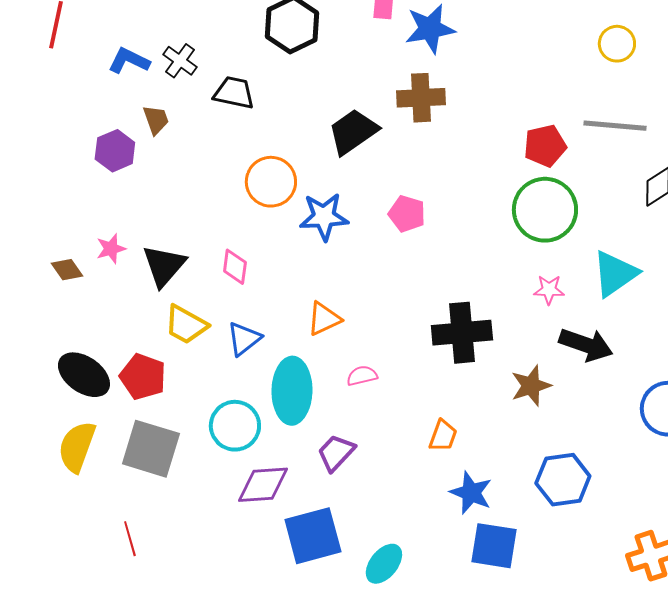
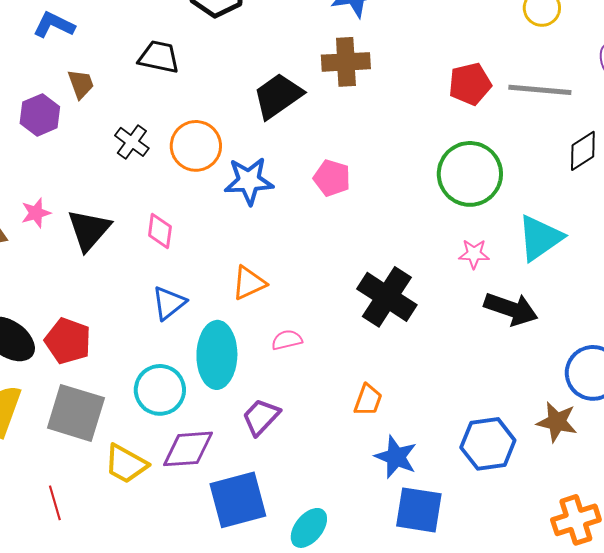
black cross: (180, 61) -> (132, 142), moved
red pentagon: (545, 146) -> (470, 84), moved
yellow trapezoid: (186, 325) -> (126, 464), moved
black cross: (462, 333) -> (387, 297), turned 38
brown star: (531, 386) -> (557, 422), moved, turned 30

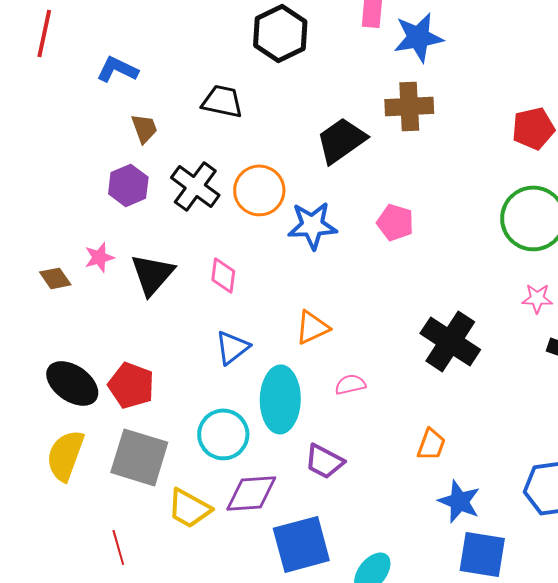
purple hexagon: (40, 115) -> (128, 185), moved
black cross: (132, 142) -> (195, 186), size x1.4
purple trapezoid: (261, 417) -> (324, 461), turned -105

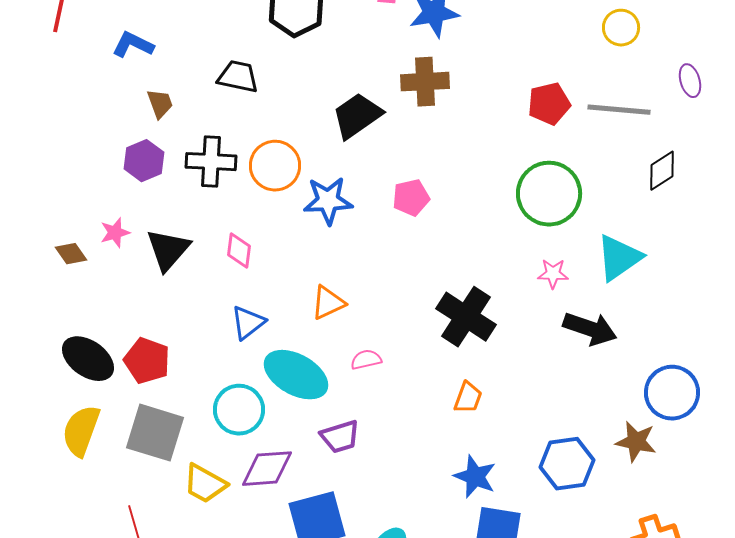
black cross: (195, 186) -> (211, 162), turned -33
pink pentagon: (395, 222) -> (411, 198), turned -30
cyan ellipse: (280, 399) -> (296, 375), turned -62
orange trapezoid: (431, 444) -> (468, 398), moved
purple trapezoid: (324, 461) -> (340, 437), turned -45

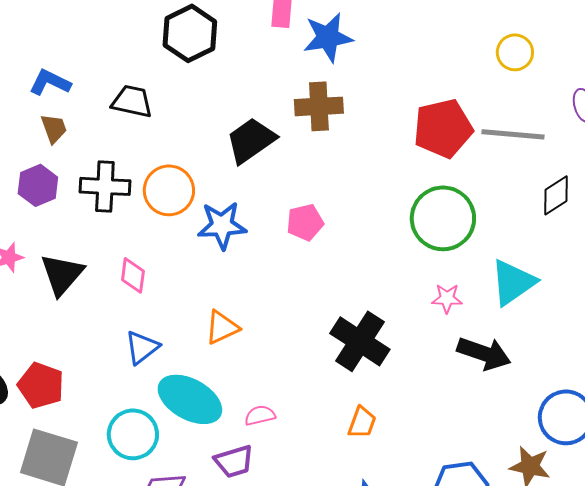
blue L-shape: (133, 45) -> (50, 82), moved
red pentagon: (549, 104) -> (443, 128), size x1.4
pink semicircle: (366, 360) -> (260, 415), moved

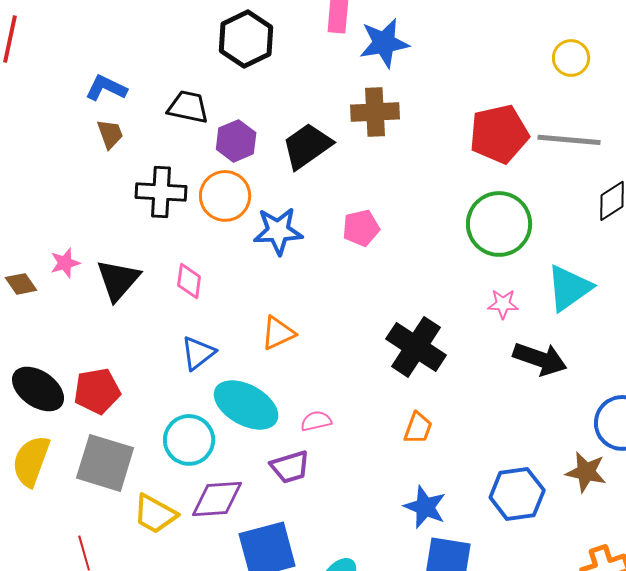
purple hexagon: (38, 185) -> (236, 141), moved
red pentagon: (41, 385) -> (97, 391), turned -30

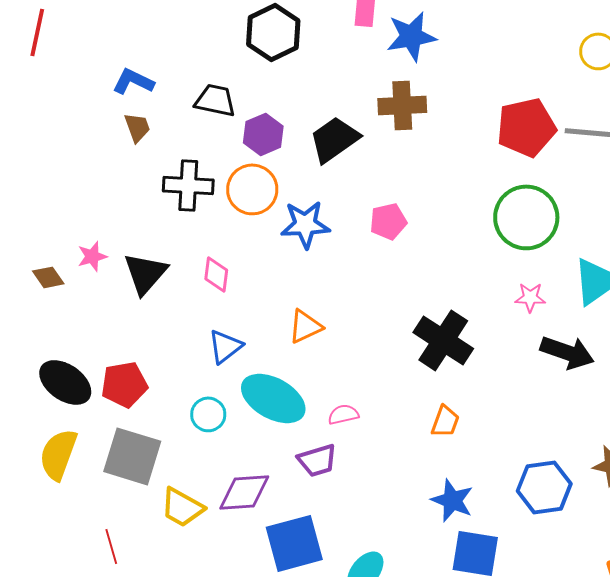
cyan circle: (189, 440) -> (208, 414), moved, size x0.7

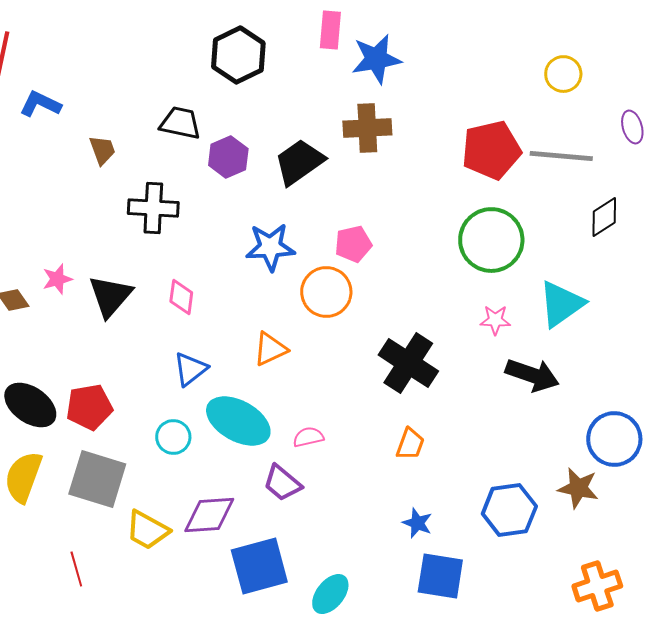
blue L-shape: (133, 81) -> (40, 104), moved
orange circle: (252, 189) -> (326, 292), moved
purple trapezoid: (317, 460) -> (282, 483), turned 57
blue star: (452, 500) -> (417, 523), size x0.7

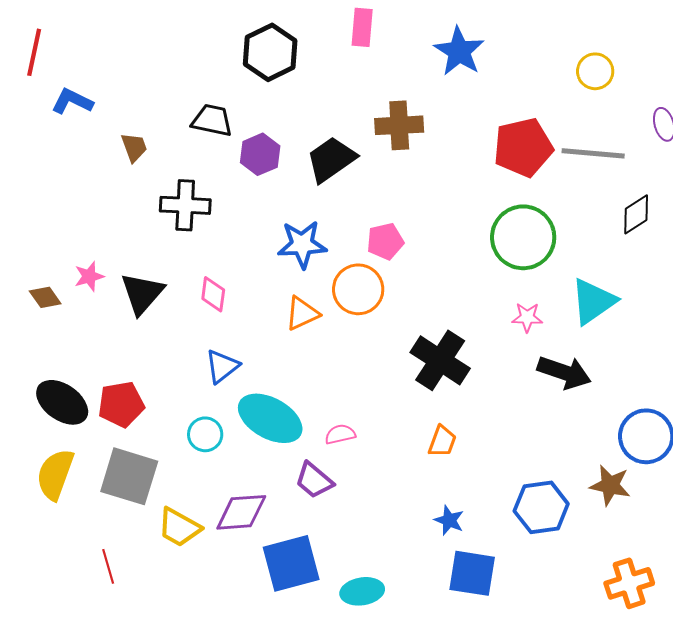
blue star: (376, 59) -> (459, 51), moved, turned -30
orange triangle: (270, 349) -> (302, 313), moved
cyan ellipse: (330, 594) -> (362, 591), turned 42

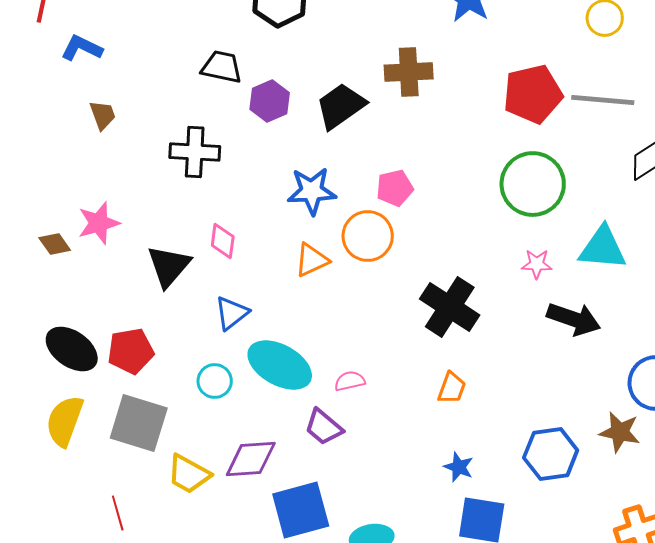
brown trapezoid: (134, 147) -> (103, 115), moved
pink star: (89, 276) -> (99, 223), size x1.4
black triangle: (142, 293) -> (169, 266), moved
cyan triangle: (593, 301) -> (603, 248), turned 40

